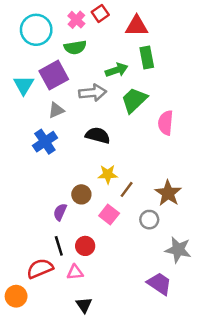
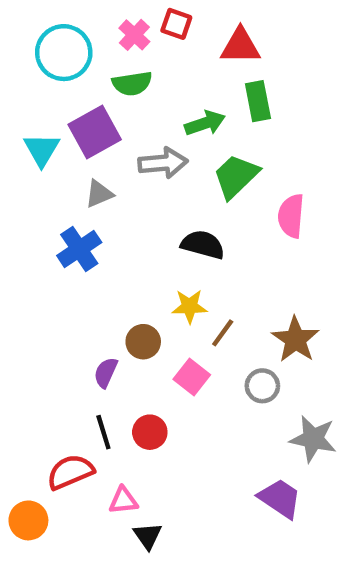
red square: (100, 13) -> (176, 24), turned -36
black semicircle: (98, 135) -> (203, 245), moved
pink triangle: (75, 272) -> (123, 501), moved

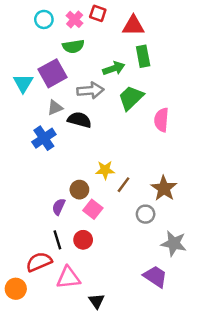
cyan circle: (64, 53) -> (44, 19), moved, size x0.6
black semicircle: (203, 245) -> (79, 120), moved
pink square: (192, 377) -> (93, 209), moved
pink triangle: (123, 501) -> (68, 278), size x1.5
black triangle: (148, 536) -> (97, 301), moved

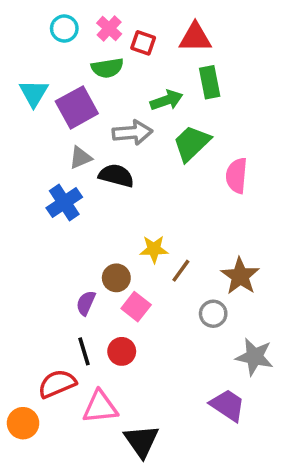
red square: (98, 13) -> (143, 43), moved
cyan triangle: (23, 83) -> (34, 93), moved
black triangle: (97, 301) -> (141, 441), size x1.5

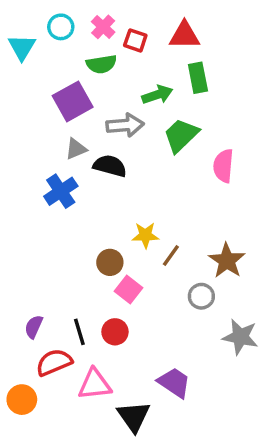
cyan triangle: (34, 93) -> (22, 47), moved
purple semicircle: (86, 303) -> (34, 327), moved
purple trapezoid: (228, 405) -> (174, 383), moved

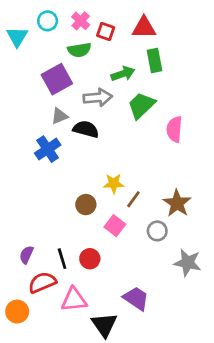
pink square: (129, 289) -> (115, 226), moved

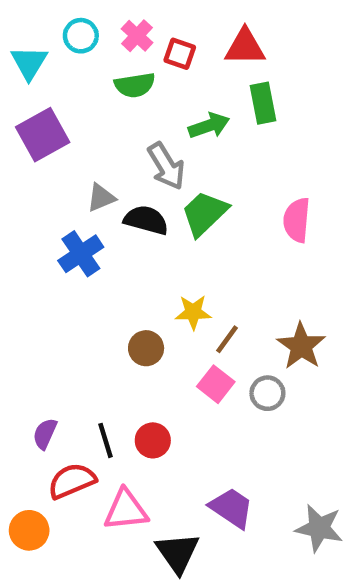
purple square: (57, 79) -> (43, 135), moved
gray arrow: (98, 98) -> (166, 166), turned 64
green trapezoid: (141, 105) -> (204, 213), moved
pink square: (115, 226) -> (216, 384), moved
gray star: (188, 263) -> (319, 528), moved

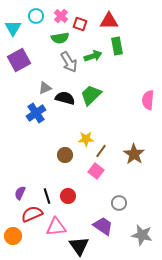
gray arrow: (166, 166) -> (69, 62), moved
pink semicircle: (297, 220) -> (148, 100), moved
gray circle: (267, 393) -> (119, 203), moved

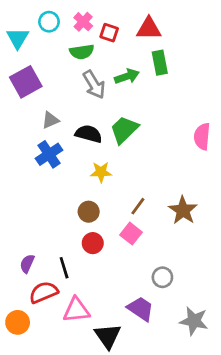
gray triangle: (45, 88) -> (50, 120), moved
yellow star: (86, 139) -> (101, 172), moved
red circle: (68, 196) -> (93, 243), moved

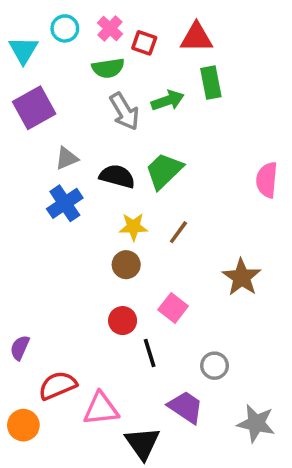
brown line: (138, 206) -> (178, 232), moved
brown circle: (89, 212) -> (126, 265), moved
purple semicircle: (27, 264) -> (20, 348), moved
black line: (64, 268) -> (150, 353), moved

